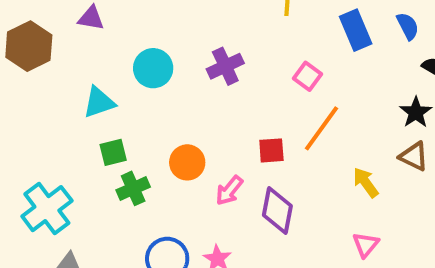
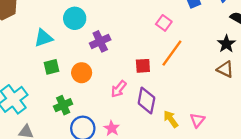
purple cross: (225, 66) -> (100, 41), moved
orange circle: (187, 162) -> (82, 73), moved
yellow arrow: (366, 182) -> (171, 119), moved
green cross: (133, 188) -> (63, 105), moved

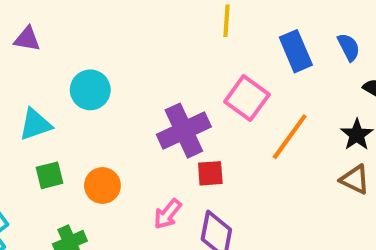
pink square: (164, 23) -> (247, 98), size x1.5
purple cross: (100, 41) -> (184, 131), moved, size x1.4
orange line: (172, 53) -> (290, 137), moved

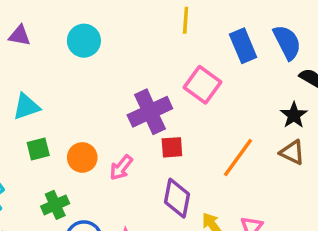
blue semicircle: (349, 47) -> (287, 42), size x1.5
cyan circle: (90, 90) -> (84, 41), moved
orange line: (290, 137) -> (238, 157), moved
pink arrow: (168, 214) -> (121, 168), moved

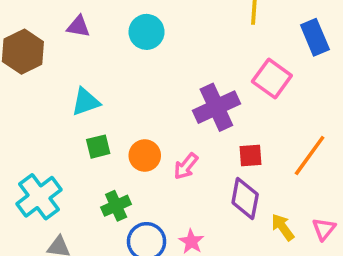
red square: (172, 147) -> (250, 156), moved

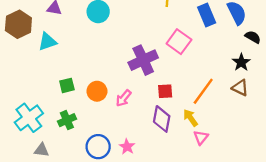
cyan triangle: (86, 102) -> (47, 42), moved
green cross: (116, 206) -> (67, 120), moved
yellow arrow: (283, 227) -> (191, 118), moved
pink triangle: (324, 229) -> (201, 137), moved

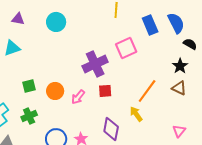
pink square: (179, 42) -> (126, 48), turned 30
red square: (165, 91) -> (105, 91), moved
purple diamond: (162, 119) -> (111, 129), moved
pink triangle: (201, 137) -> (179, 131), moved

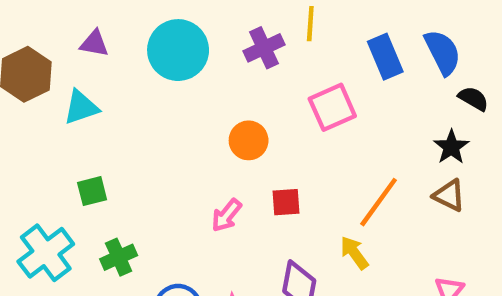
cyan circle: (56, 22) -> (178, 50), size x1.4
purple cross: (95, 64) -> (264, 48), moved, size x0.7
green square: (29, 86) -> (92, 191), moved
orange circle: (55, 91) -> (249, 140), moved

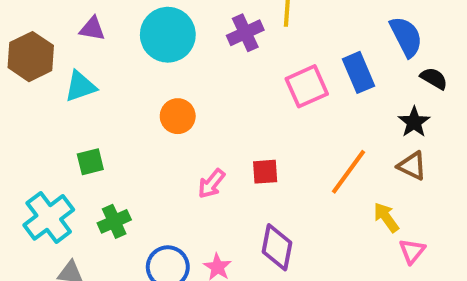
blue rectangle: (385, 57) -> (358, 72), moved
orange circle: (249, 140) -> (178, 116), moved
yellow arrow: (354, 253) -> (386, 217), moved

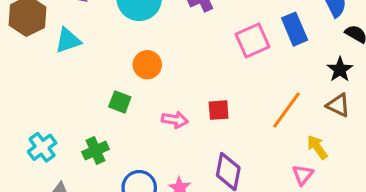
green square: (90, 162) -> (120, 102), moved, turned 35
pink arrow: (211, 184) -> (175, 120), turned -120
cyan cross: (49, 217) -> (42, 147), size x0.7
pink triangle: (412, 251) -> (303, 175), moved

